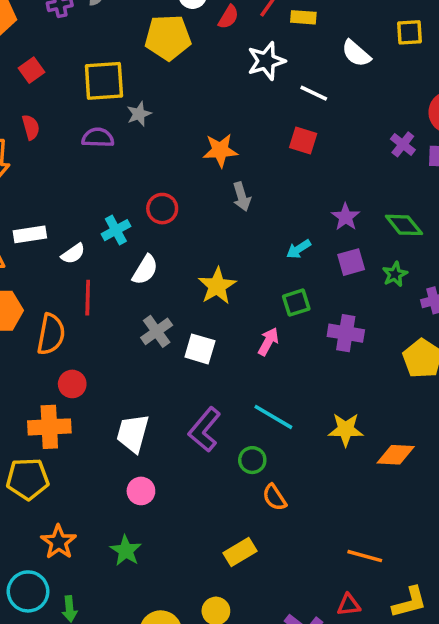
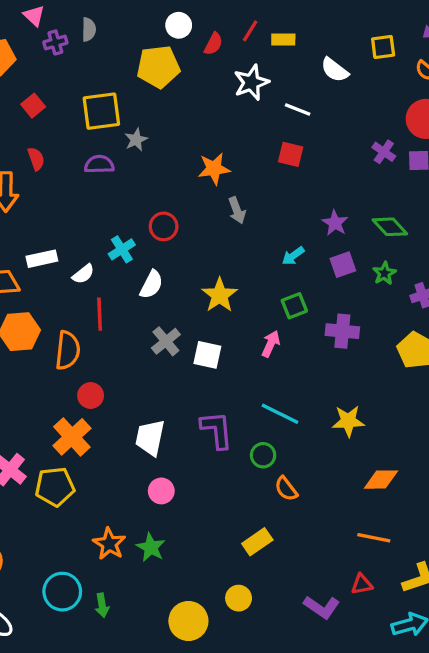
orange cross: (49, 427) -> (72, 437), turned -36
purple L-shape: (205, 430) -> (217, 430), turned 138
orange diamond: (396, 455) -> (381, 480), moved
orange star: (59, 542) -> (109, 544), moved

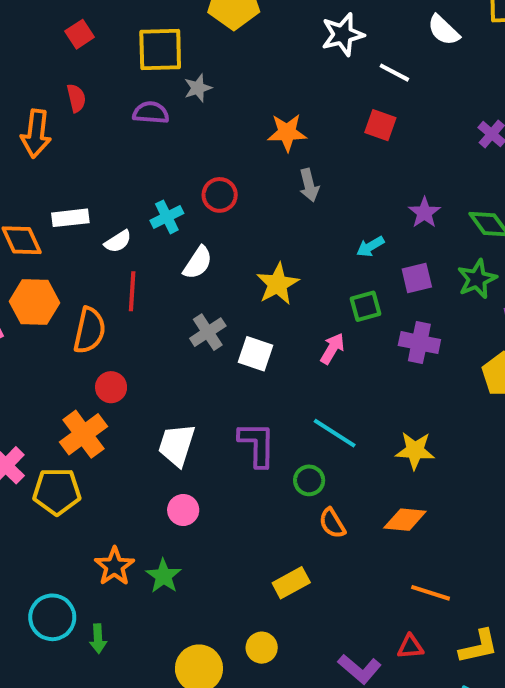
purple square: (343, 265) -> (417, 278), moved
green star: (384, 273) -> (477, 279), size x1.4
orange diamond: (381, 480) -> (405, 520), moved

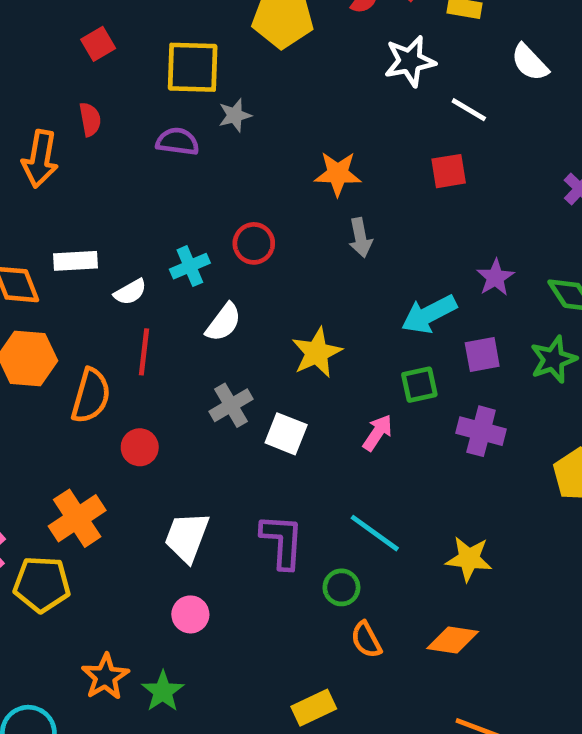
red square: (380, 125) -> (449, 171), turned -32
cyan arrow: (370, 247) -> (429, 314), size x1.6
red circle: (111, 387) -> (140, 447), moved

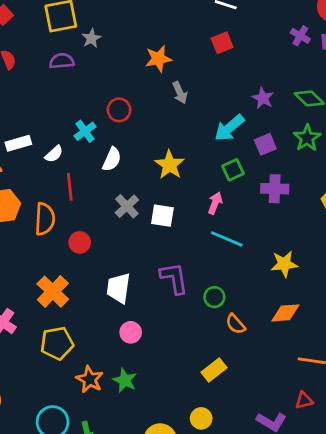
cyan line: (375, 533) -> (227, 239), moved
yellow pentagon: (42, 584) -> (57, 343), moved

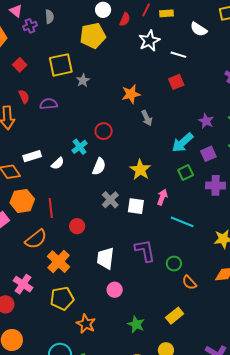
purple semicircle: (62, 61) -> (48, 104), moved
red line: (70, 187) -> (51, 208), moved
pink arrow: (215, 203) -> (162, 197), moved
orange semicircle: (45, 219) -> (36, 239), moved, turned 50
green star: (125, 380) -> (136, 324), moved

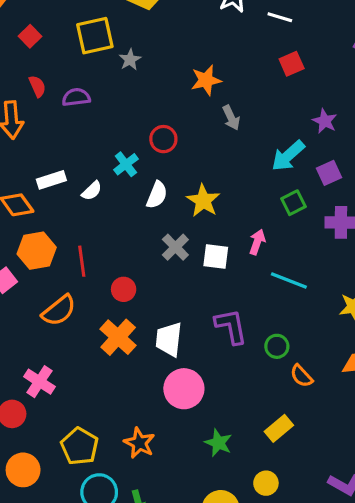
red square: (176, 82) -> (292, 64), moved
yellow star: (140, 170) -> (203, 201), moved
orange cross: (59, 262) -> (118, 337), moved
pink circle: (115, 290) -> (184, 389), size x1.6
yellow pentagon: (62, 298) -> (80, 446), moved, turned -30

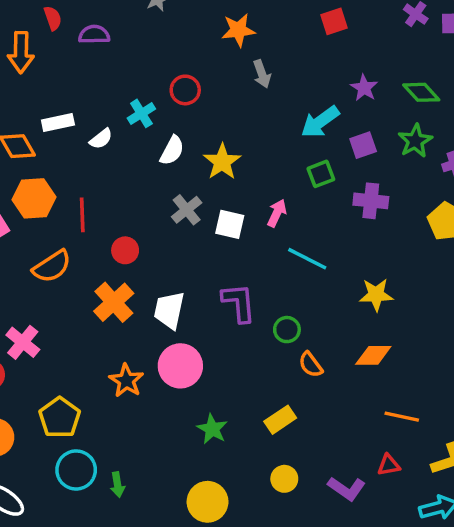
orange star: (139, 443) -> (126, 381), moved
yellow circle: (266, 483) -> (284, 479), moved

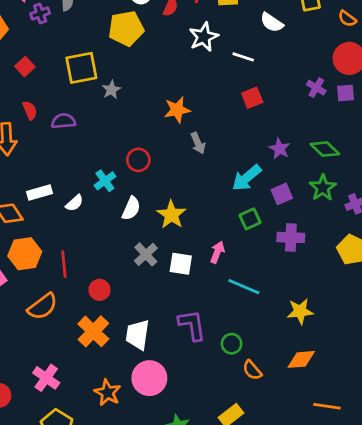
pink cross: (23, 342) -> (46, 378), moved

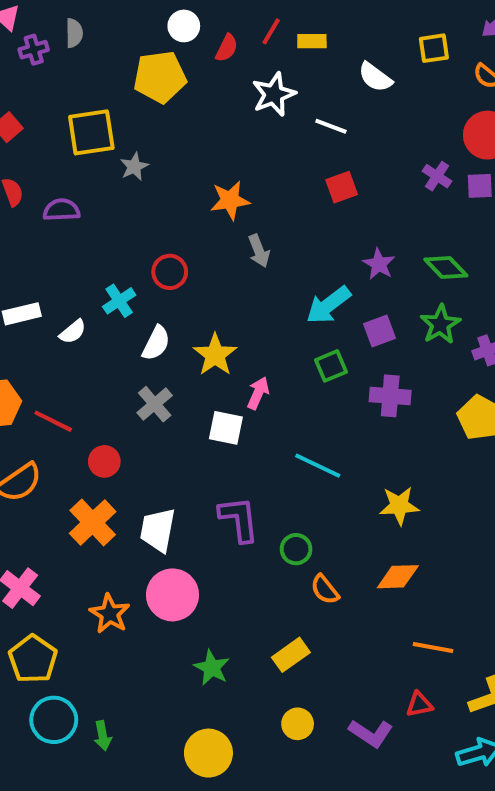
pink arrow: (217, 252) -> (258, 393), moved
gray cross: (146, 254) -> (155, 404), moved
red line: (64, 264) -> (53, 421), turned -60

